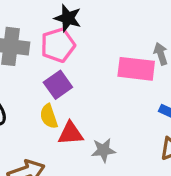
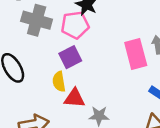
pink rectangle: (136, 69) -> (136, 54), turned 60

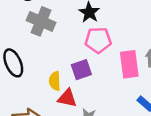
pink pentagon: (75, 25) -> (98, 40), moved
purple square: (70, 57) -> (81, 70), moved

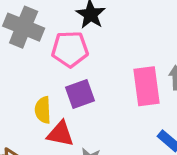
pink pentagon: (98, 40) -> (70, 49), moved

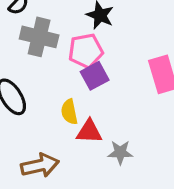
purple square: (80, 94) -> (95, 76), moved

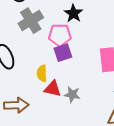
gray cross: (39, 37) -> (31, 21), turned 35
gray star: (120, 152) -> (72, 94), moved

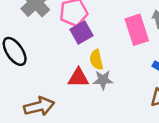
yellow semicircle: (42, 73) -> (96, 60), moved

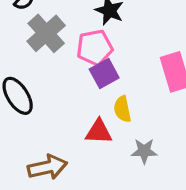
gray star: (103, 80) -> (144, 151), moved

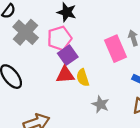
red triangle: (99, 132) -> (65, 75), moved
gray star: (144, 151) -> (101, 104), turned 30

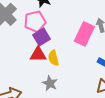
pink rectangle: (116, 49) -> (84, 34), turned 45
gray star: (101, 104) -> (50, 83), moved

